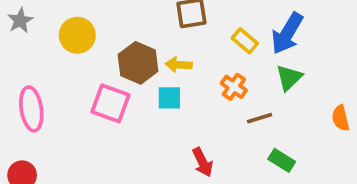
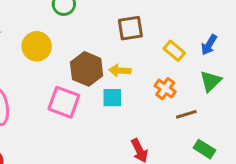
blue arrow: (287, 33) -> (209, 45), size x0.6

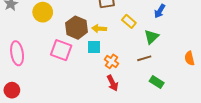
yellow rectangle: (174, 51) -> (129, 21), moved
green triangle: (211, 81) -> (152, 37), moved
orange cross: (165, 89) -> (111, 61), moved

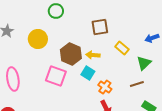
blue arrow: (160, 11) -> (152, 38), turned 40
cyan square: (94, 47) -> (88, 73), turned 32

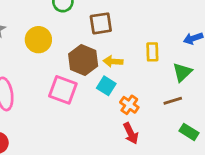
brown square: (100, 27) -> (101, 23), moved
yellow rectangle: (122, 48) -> (152, 52), turned 48

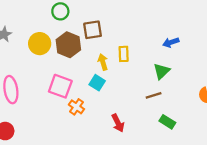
yellow rectangle: (152, 52) -> (124, 54), moved
brown hexagon: (83, 60) -> (68, 45), moved
yellow arrow: (113, 61) -> (103, 62), turned 70
orange cross: (129, 105) -> (76, 107), moved

